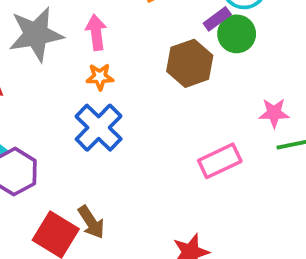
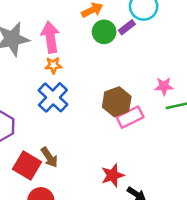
pink arrow: (96, 32) -> (50, 37), size x1.4
green circle: (237, 34) -> (104, 32), moved
brown hexagon: (190, 63) -> (117, 102), moved

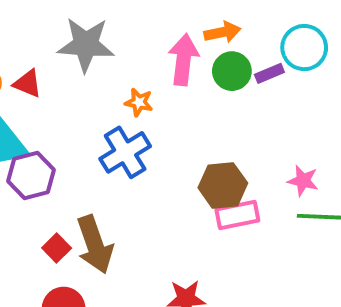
pink arrow: (50, 37) -> (183, 60), moved
brown arrow: (49, 157) -> (95, 244), size x1.6
red square: (27, 166) -> (57, 248), size x0.6

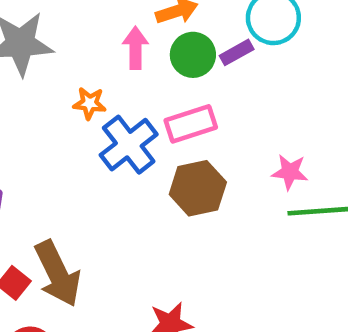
pink arrow: (183, 60) -> (135, 48), size x0.7
blue cross: (125, 152) -> (129, 145), moved
pink rectangle: (237, 215) -> (191, 124), moved

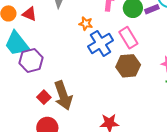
pink rectangle: (191, 124) -> (128, 38), turned 70

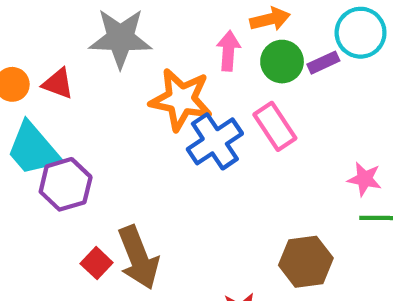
orange star: (86, 24) -> (181, 100), size x2.0
brown hexagon: (128, 66) -> (306, 262), moved

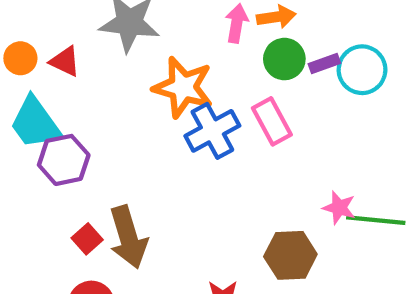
cyan circle: (361, 33) -> (362, 70), moved
pink arrow: (228, 51) -> (237, 23), moved
pink star: (365, 179) -> (339, 208), moved

